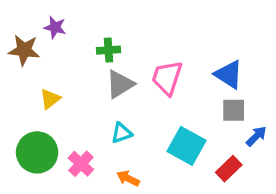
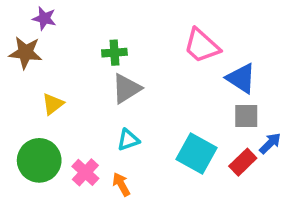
purple star: (55, 27) -> (44, 18), moved
pink trapezoid: (167, 78) -> (202, 46), moved, turned -66
red rectangle: (229, 169) -> (243, 162), moved
orange arrow: (128, 178) -> (121, 184), moved, turned 35

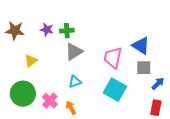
purple star: (44, 18) -> (47, 30), moved
pink trapezoid: (202, 46) -> (113, 58), moved, turned 60
red rectangle: (243, 162) -> (156, 108), moved, turned -35

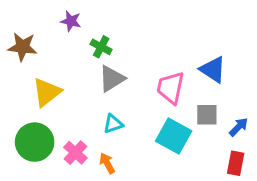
purple star: (47, 30) -> (71, 21), moved
green cross: (67, 31) -> (101, 47), turned 32
yellow triangle: (31, 61) -> (47, 92), size x1.5
gray square: (144, 68) -> (207, 115), moved

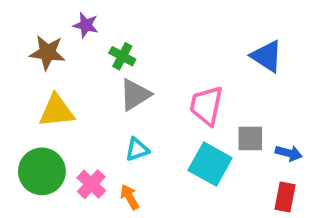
brown star: (22, 47) -> (47, 53), moved
blue triangle: (213, 70) -> (267, 56), moved
yellow triangle: (47, 92) -> (57, 111), turned 32
blue arrow: (239, 127) -> (289, 153), turned 60

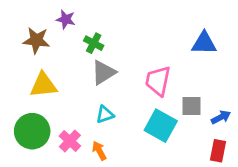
blue triangle: (267, 56) -> (204, 43), turned -32
blue arrow: (289, 153) -> (221, 117), turned -42

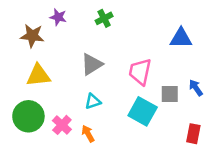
green cross: (94, 43) -> (104, 18), moved, turned 35
blue arrow: (221, 117) -> (196, 88), moved, turned -98

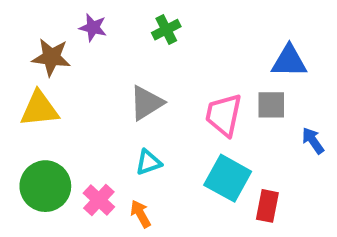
yellow triangle: (38, 75) -> (39, 109), moved
gray square: (170, 94) -> (271, 105), moved
red rectangle: (193, 134) -> (267, 206), moved

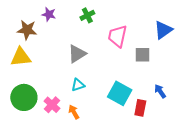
blue triangle: (289, 61) -> (163, 30), moved, turned -36
pink trapezoid: (224, 115) -> (117, 36), moved
blue arrow: (313, 141) -> (160, 91), moved

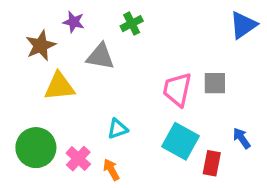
brown star: (27, 30) -> (41, 46), turned -30
blue triangle: (163, 30) -> (243, 25), moved
pink trapezoid: (117, 36) -> (177, 89), moved
gray triangle: (77, 54) -> (100, 56), moved, turned 42
yellow triangle: (21, 57) -> (59, 86), moved

